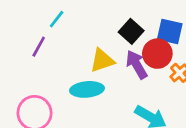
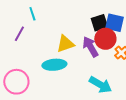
cyan line: (57, 19) -> (32, 14), turned -56
black square: (131, 31) -> (99, 23), moved, turned 30

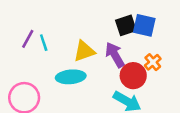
cyan line: (32, 14) -> (44, 43), moved
red circle: (105, 39) -> (133, 76), moved

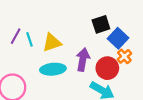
blue square: (144, 25) -> (118, 38), moved, turned 30
yellow triangle: (84, 51) -> (52, 43), moved
purple arrow: (115, 55) -> (83, 60), moved, turned 40

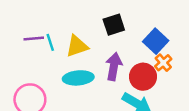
black square: (101, 24) -> (114, 25), moved
purple line: (16, 36) -> (34, 39), turned 56

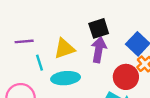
cyan line: (50, 42) -> (39, 63), moved
purple arrow: (114, 66) -> (99, 50), moved

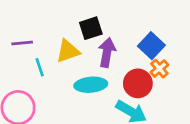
black square: (99, 28) -> (91, 28), moved
cyan ellipse: (66, 78) -> (91, 85), moved

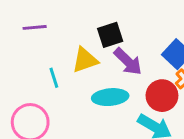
purple line: (22, 43) -> (35, 27), moved
purple arrow: (107, 52) -> (128, 62), turned 124

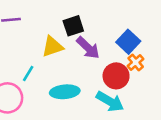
cyan line: (54, 78) -> (28, 73), moved, turned 49
cyan ellipse: (110, 97) -> (65, 92), moved

